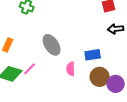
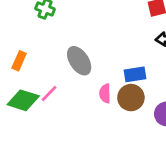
brown circle: (100, 77) -> (131, 98), moved

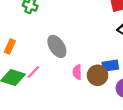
blue rectangle: (135, 74) -> (110, 66), moved

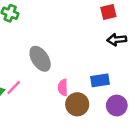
brown circle: (98, 75) -> (77, 104), moved

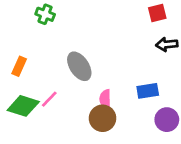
brown circle: (77, 104) -> (103, 118), moved

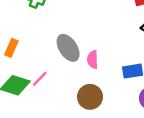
pink semicircle: (105, 99) -> (93, 59), moved

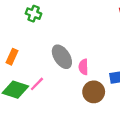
brown circle: (90, 97) -> (94, 92), moved

